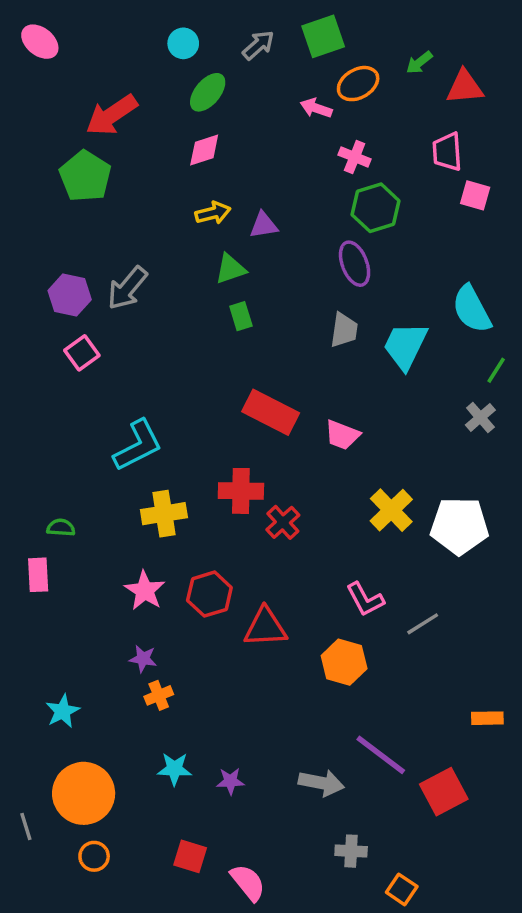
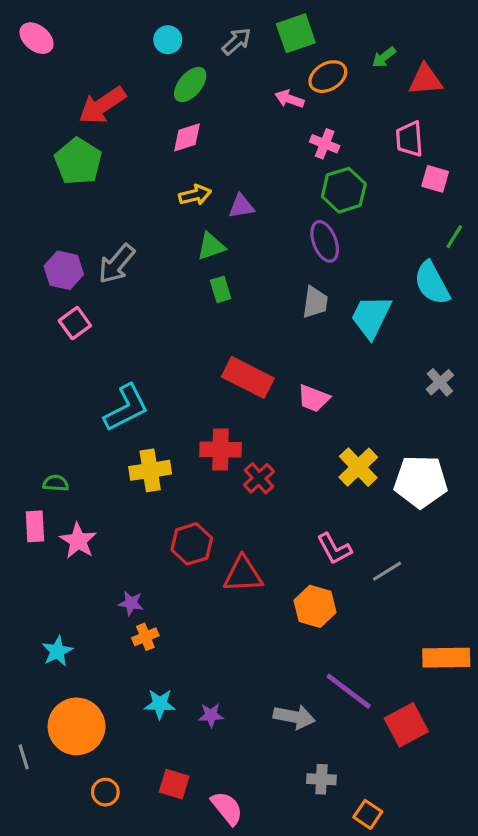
green line: (496, 370) -> (454, 237), moved
pink star: (145, 591) -> (78, 541), moved
orange rectangle: (487, 718) -> (446, 658), size x1.6
orange circle: (94, 856) -> (105, 792), moved

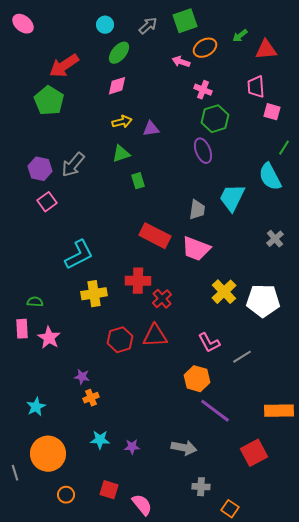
green triangle: (211, 246) -> (121, 154), moved
gray trapezoid: (315, 302) -> (197, 210), moved
pink trapezoid: (313, 398) -> (196, 249), size x1.4
red triangle: (243, 574) -> (155, 336), moved
purple line: (349, 691) -> (215, 411), moved

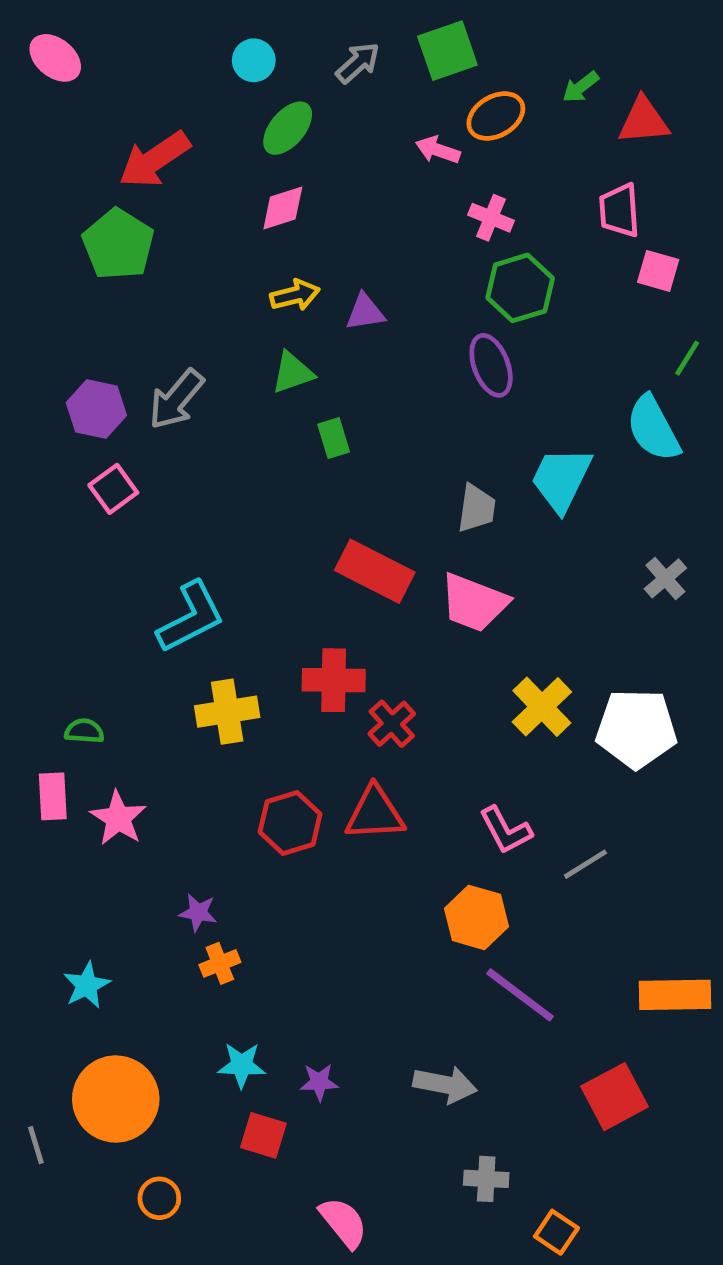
red square: (109, 490) -> (263, 1135), moved

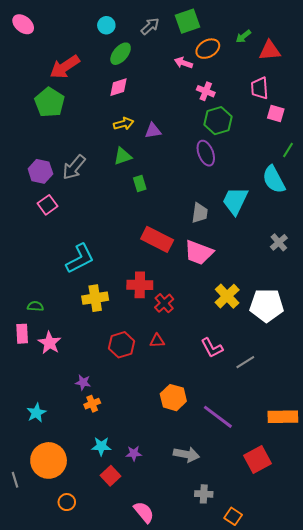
red triangle: (375, 813) -> (157, 341), size x0.6
orange hexagon: (477, 917) -> (173, 398), moved
red square: (263, 1135) -> (110, 476), turned 30

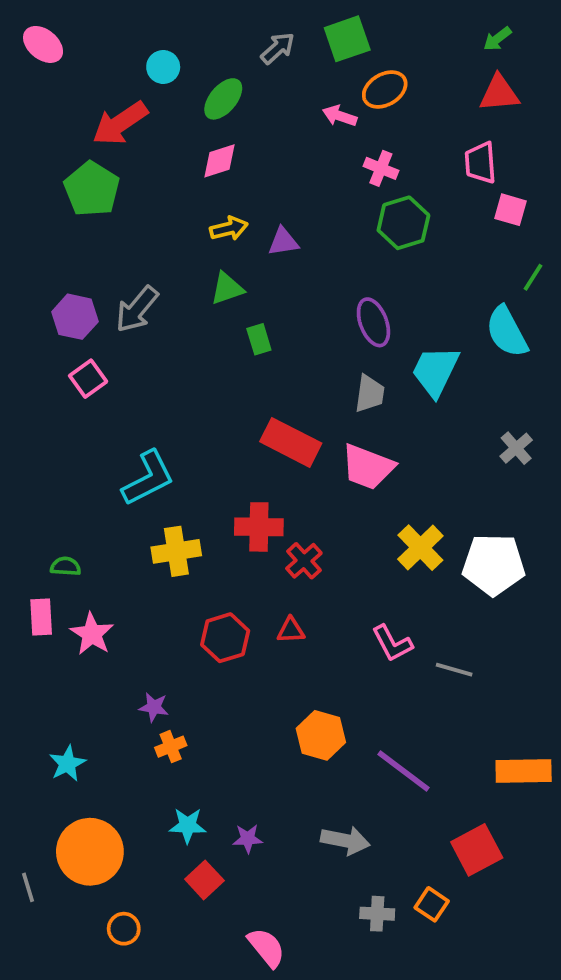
cyan circle: (106, 25) -> (163, 67), moved
green arrow: (243, 36) -> (497, 39), moved
purple ellipse: (206, 153) -> (373, 322), moved
gray line: (245, 362) -> (454, 670), turned 48
orange square: (233, 516) -> (432, 904), moved

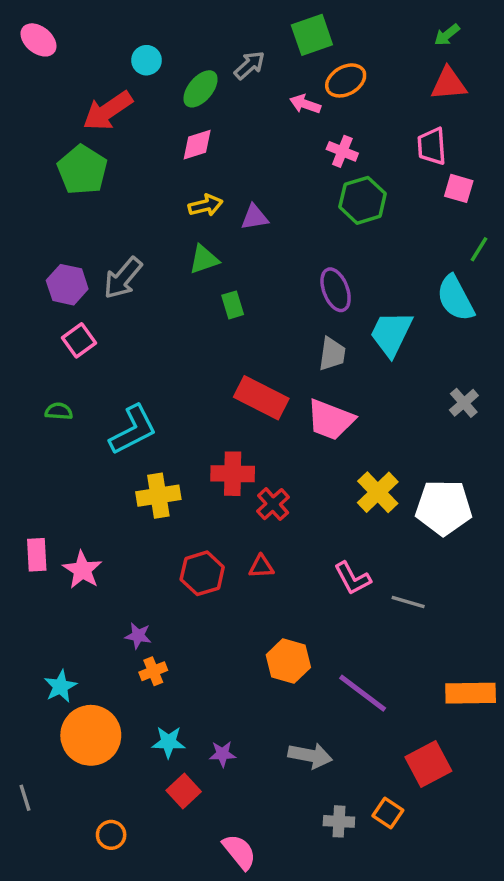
gray arrow: (278, 48) -> (249, 65), moved
green semicircle: (66, 566) -> (59, 411), moved
orange circle: (90, 852) -> (91, 735), moved

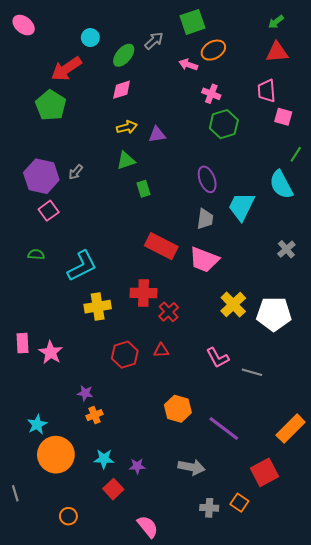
gray arrow: (123, 278) -> (76, 172), size x0.6
purple hexagon: (67, 285) -> (41, 176), size x1.4
orange rectangle: (471, 693) -> (291, 429), turned -44

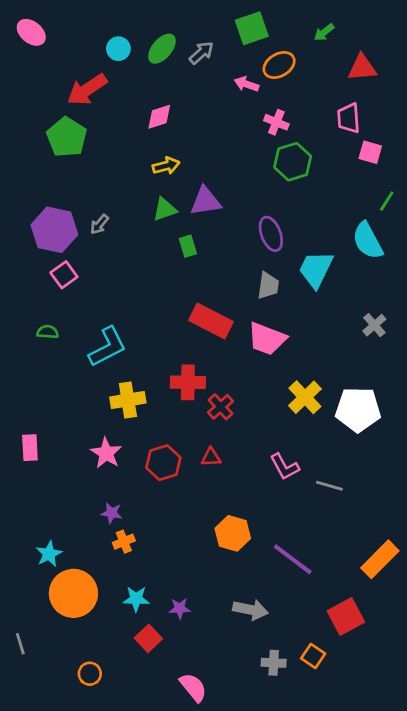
green arrow: (276, 22) -> (324, 32), moved
green ellipse: (124, 55) -> (162, 49), moved
purple triangle: (157, 135) -> (206, 201), moved, size x1.4
pink star: (51, 352) -> (106, 453), moved

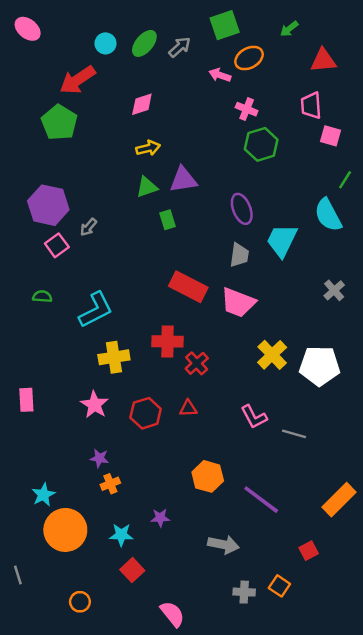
gray arrow: (99, 224) -> (88, 227), moved
purple star: (180, 608) -> (160, 518), moved
red square: (346, 617) -> (309, 551), size x0.6

